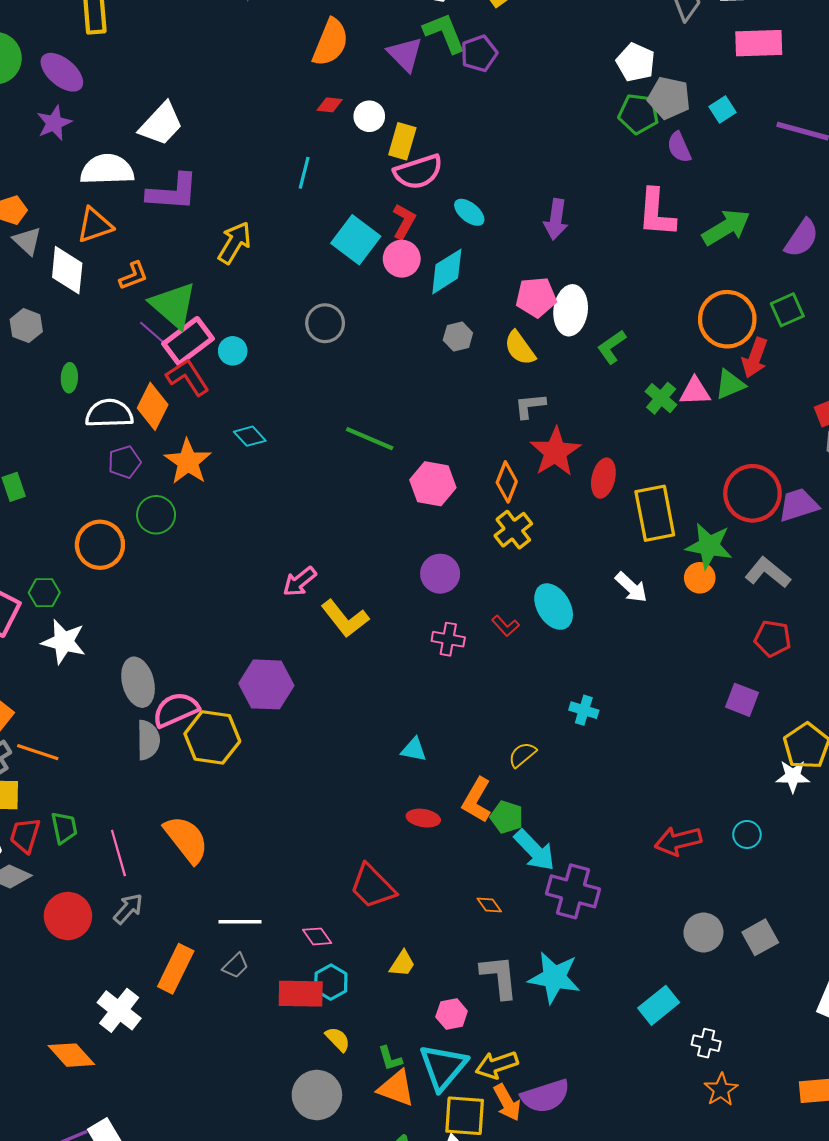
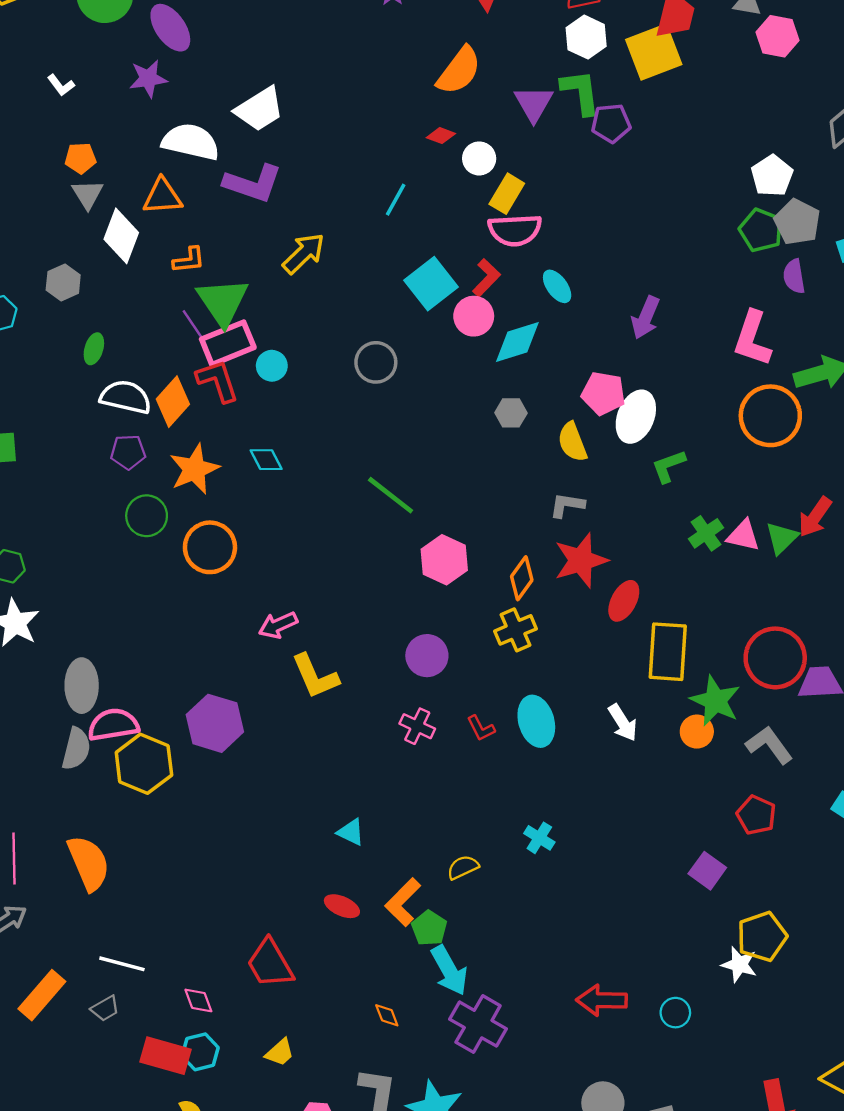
orange circle: (727, 319) -> (770, 416), moved
green triangle: (730, 384) -> (782, 538), turned -36
orange circle: (100, 545) -> (210, 547), moved

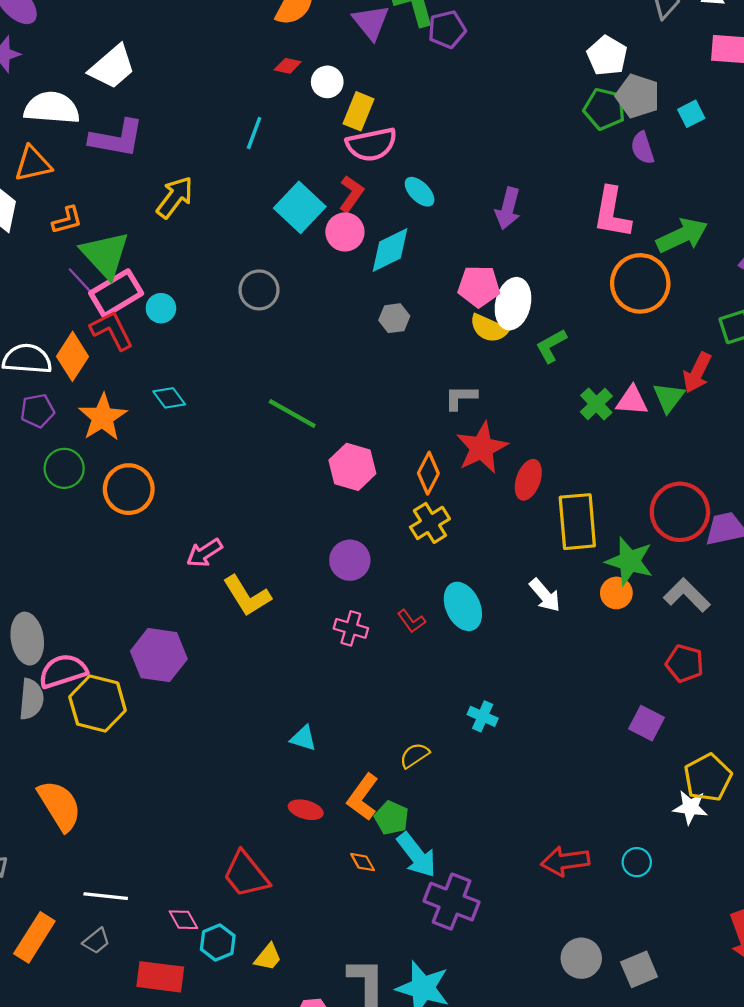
yellow semicircle: (572, 442) -> (489, 328), moved, turned -36
orange diamond: (387, 1015) -> (363, 862), moved
cyan hexagon: (200, 1052) -> (218, 943), moved

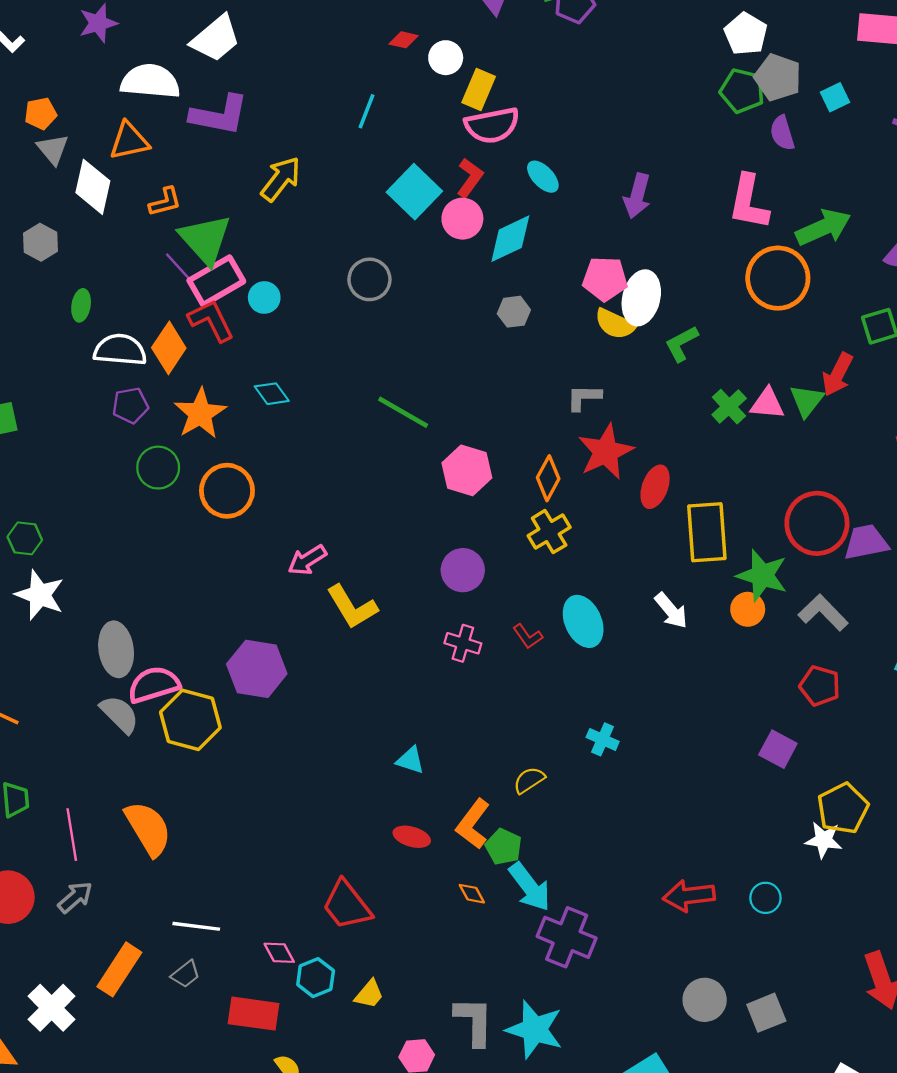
gray semicircle: (31, 699) -> (120, 714), turned -51

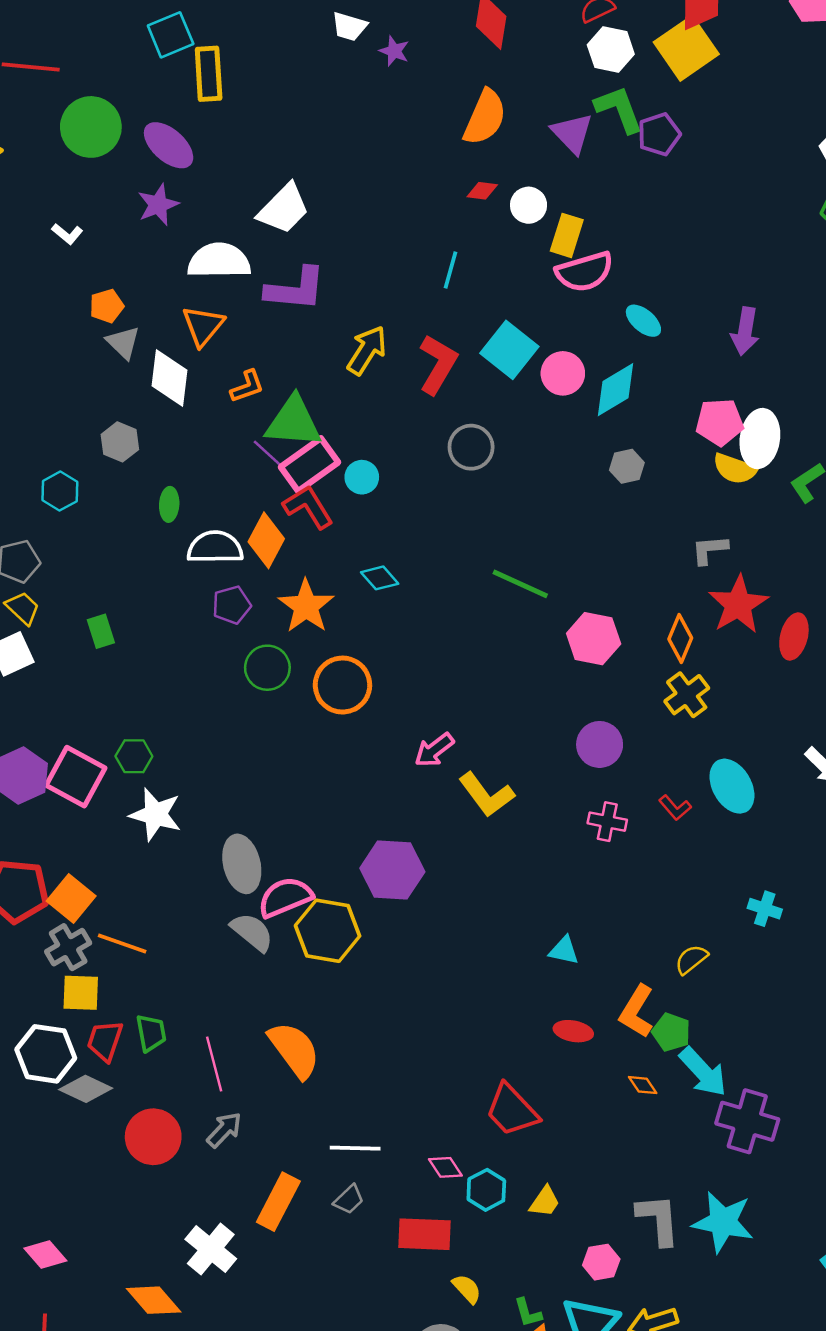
orange triangle: (129, 141) -> (203, 326), turned -33
red L-shape: (470, 178) -> (438, 364), moved, size x1.4
green triangle: (205, 239) -> (293, 422), turned -38

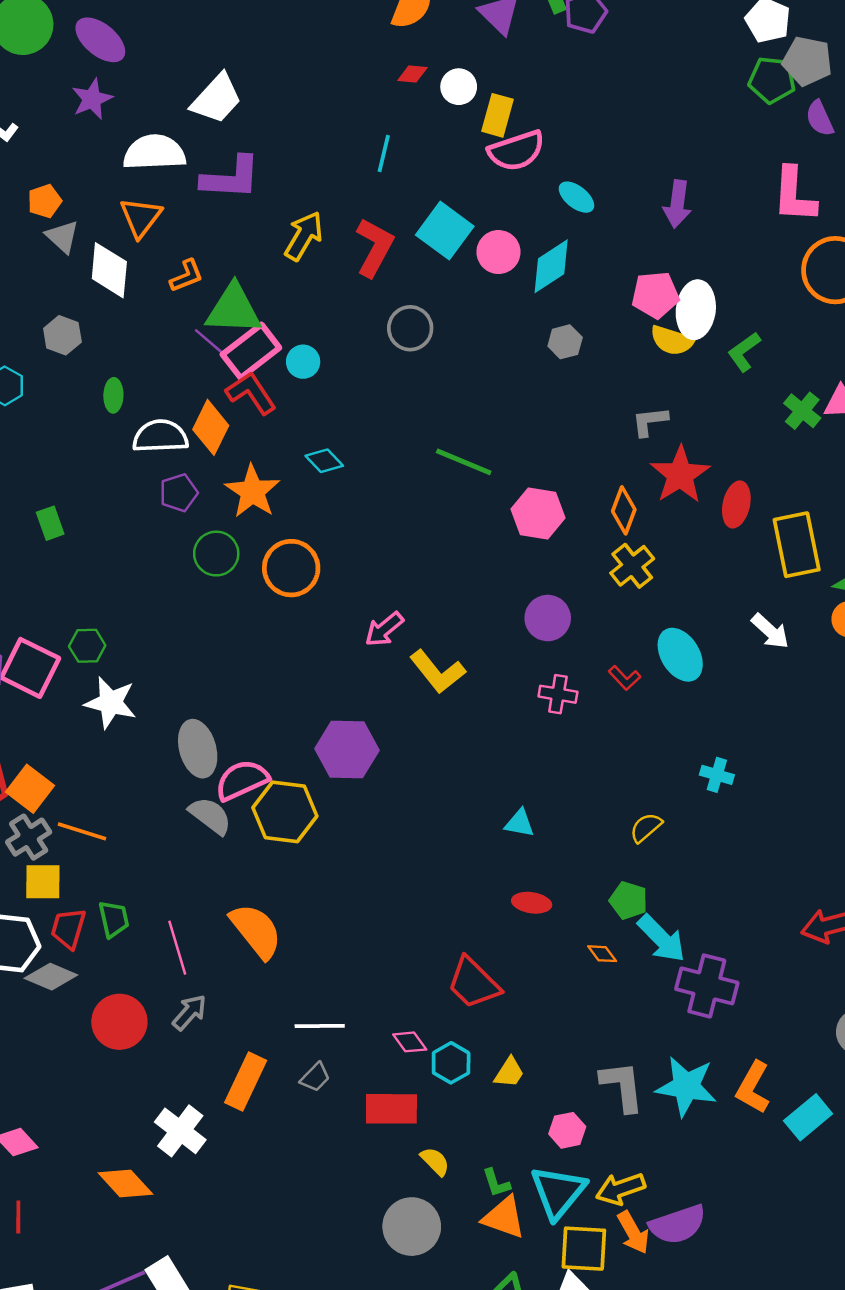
orange L-shape: (637, 1011) -> (753, 1087), moved

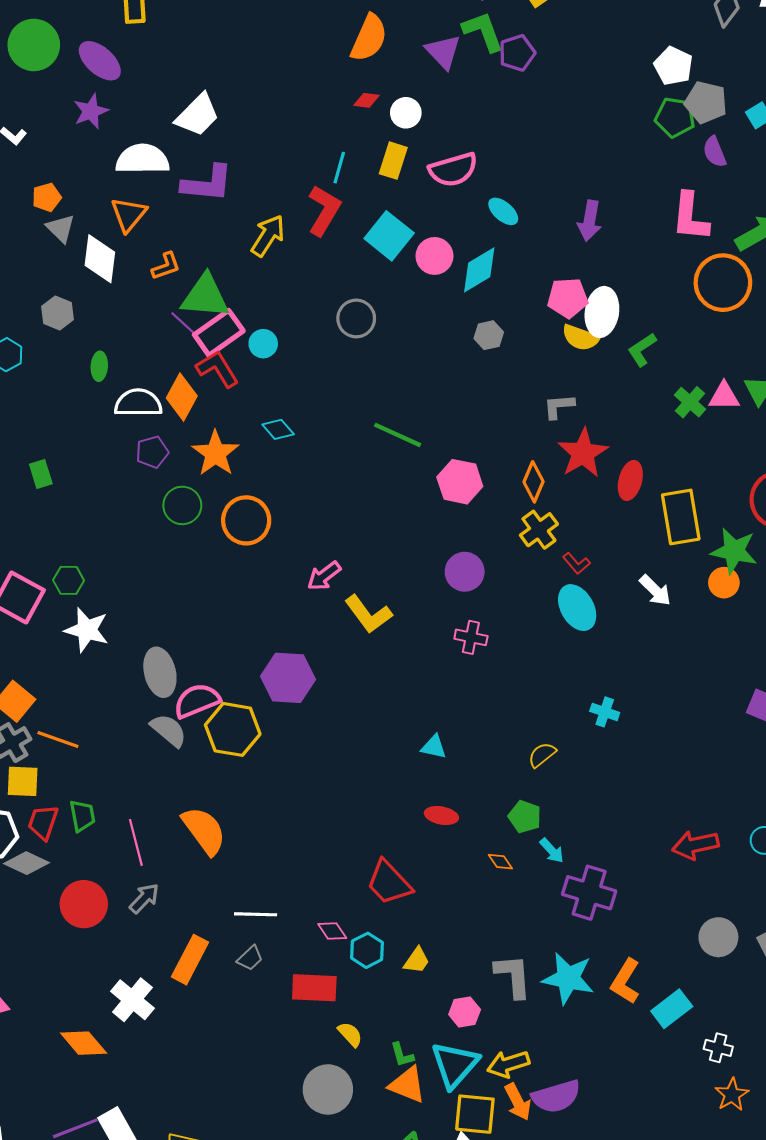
yellow rectangle: (498, 115) -> (393, 161), moved
red L-shape: (375, 247) -> (324, 210), moved
red L-shape: (625, 678) -> (576, 563), moved
cyan arrow: (661, 939) -> (552, 851), size x0.6

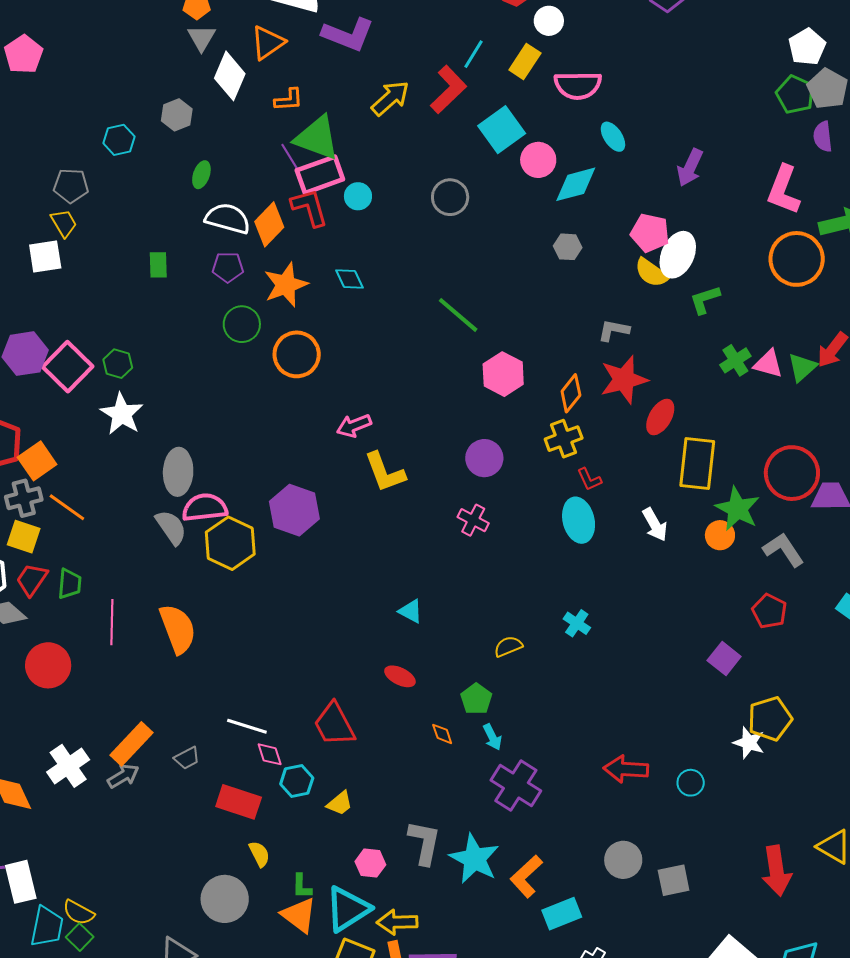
green rectangle: (41, 474) -> (158, 265), moved
gray arrow: (144, 898) -> (123, 776), moved
white line: (256, 914) -> (247, 726), moved

